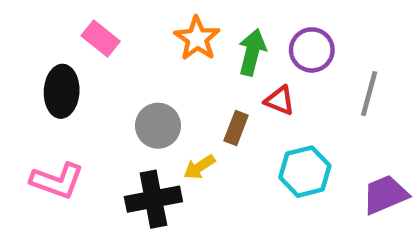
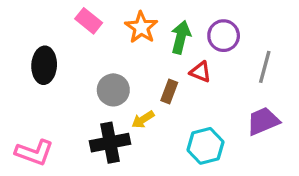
pink rectangle: (101, 38) -> (89, 21), moved
cyan hexagon: (305, 172) -> (205, 146), moved
pink L-shape: (57, 181) -> (34, 152), moved
purple trapezoid: (385, 195) -> (263, 121), moved

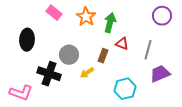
purple circle: (224, 36) -> (162, 16), moved
gray line: (265, 67) -> (148, 50), moved
black cross: (110, 143) -> (49, 74), moved, turned 30

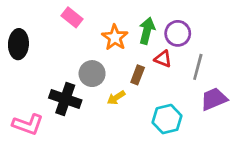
purple circle: (162, 16) -> (178, 33), moved
orange star: (86, 17) -> (115, 37), moved
black ellipse: (27, 40) -> (18, 44), moved

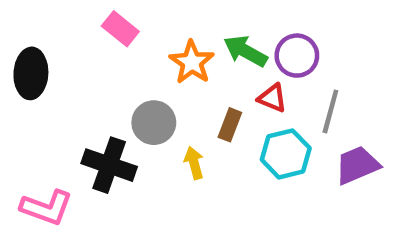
green arrow: (147, 31) -> (245, 51), turned -75
yellow arrow: (116, 98) -> (194, 163), turned 108
cyan hexagon: (167, 119) -> (286, 154), moved

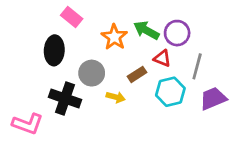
black ellipse: (31, 73) -> (54, 50), moved
brown rectangle: (230, 125) -> (137, 74), turned 36
yellow arrow: (194, 163) -> (116, 97), turned 120

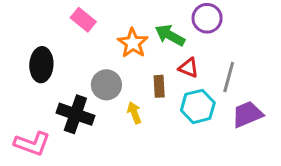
purple circle: (177, 33) -> (207, 18), moved
black ellipse: (54, 50) -> (41, 65), moved
brown rectangle: (137, 74) -> (159, 86), turned -60
yellow arrow: (116, 97) -> (134, 113), turned -126

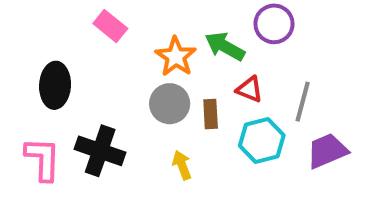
gray circle: (106, 85) -> (170, 104), moved
yellow arrow: (134, 113) -> (182, 165), moved
pink L-shape: (32, 144) -> (43, 159), moved, turned -108

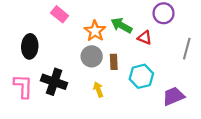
purple circle: (274, 24) -> (164, 13), moved
red triangle: (249, 89) -> (145, 38), moved
gray line: (303, 102) -> (187, 49), moved
purple trapezoid: (327, 151) -> (173, 96), moved

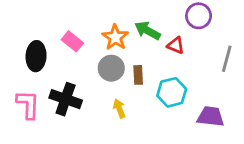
pink rectangle: (60, 14) -> (72, 41), moved
purple trapezoid: (173, 96) -> (211, 117), turned 30

